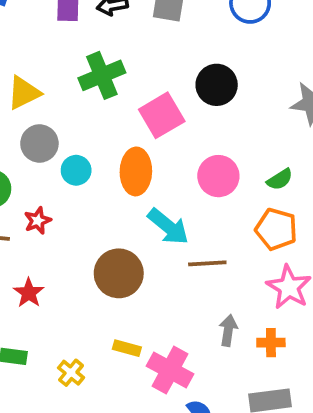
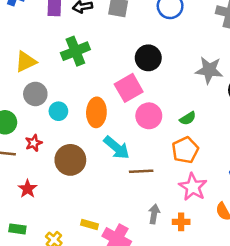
pink square: (162, 115) -> (129, 88), moved
orange pentagon: (276, 229) -> (185, 150), turned 30
brown circle: (119, 273) -> (70, 160), moved

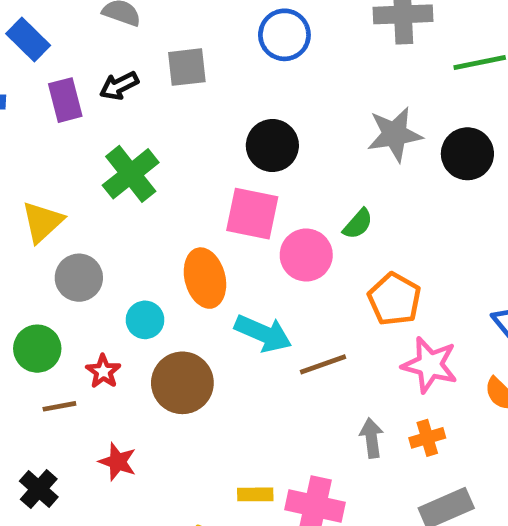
pink square: (129, 88) -> (252, 214), turned -32
cyan circle: (58, 111) -> (145, 320), moved
green semicircle: (188, 118) -> (358, 224), moved

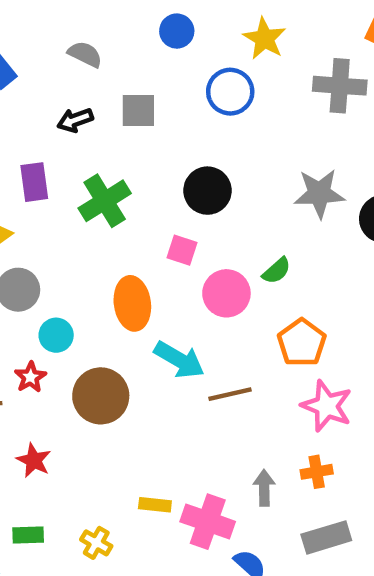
purple rectangle: (65, 100) -> (34, 182), moved
green cross: (131, 174) -> (105, 201), moved
pink square: (252, 214) -> (182, 250), size x0.6
cyan circle: (145, 320) -> (56, 335), moved
gray arrow: (371, 438) -> (264, 488), moved

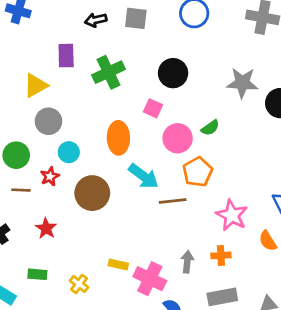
orange pentagon: (302, 343) -> (198, 172), moved

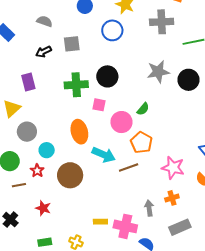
green cross: (108, 72) -> (76, 85), moved, turned 35

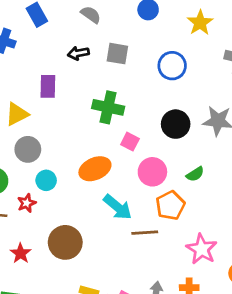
blue circle: (112, 30) -> (172, 66), moved
black circle: (107, 76) -> (176, 124), moved
green semicircle: (143, 109) -> (195, 174), moved
orange ellipse: (79, 132) -> (95, 169), turned 65
brown circle: (70, 175) -> (65, 242), moved

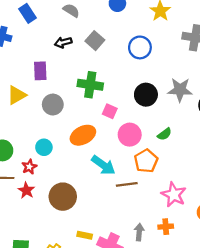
gray square: (117, 54) -> (95, 41), turned 36
gray circle: (28, 149) -> (53, 105), moved
red star: (21, 253) -> (26, 190), moved

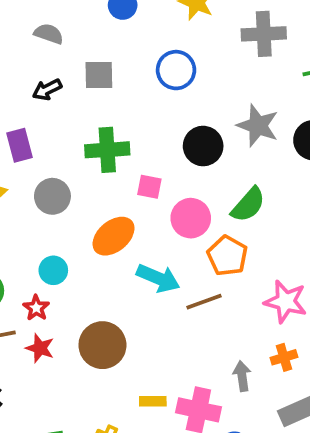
gray square: (95, 41) -> (99, 75), turned -30
gray star: (180, 90) -> (258, 126), turned 30
green semicircle: (164, 134) -> (248, 205), size x1.5

